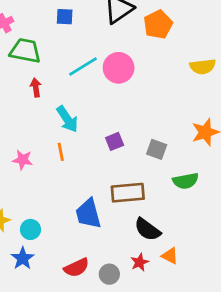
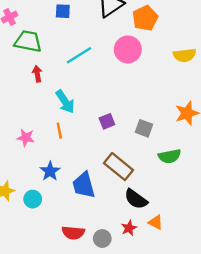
pink circle: (119, 68) -> (128, 49), moved
brown rectangle: (128, 193) -> (118, 167), turned 44
blue star: (23, 258) -> (50, 171), moved
red semicircle: (76, 268) -> (73, 233), turned 30

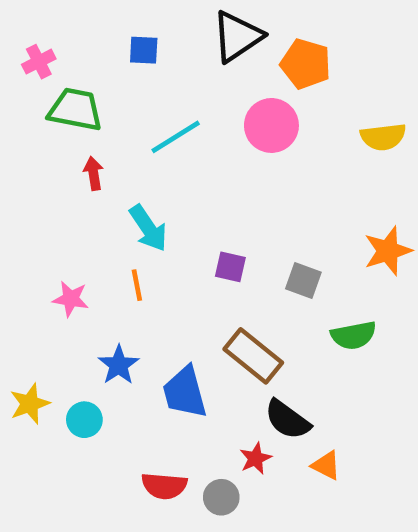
orange pentagon: (145, 18) -> (306, 64), turned -30
purple square: (107, 121) -> (230, 267), turned 35
red star: (129, 228) -> (255, 458), moved

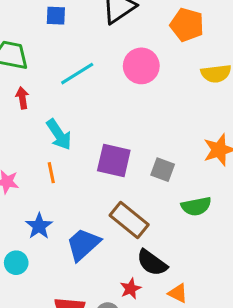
orange pentagon: (306, 64) -> (187, 25), moved
purple square: (230, 267) -> (114, 160), size x1.6
blue trapezoid: (185, 392) -> (83, 244), turned 63

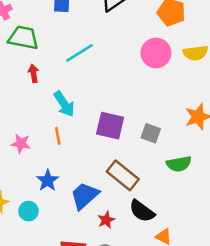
pink circle: (141, 66) -> (156, 53), moved
red star: (131, 289) -> (106, 220), moved

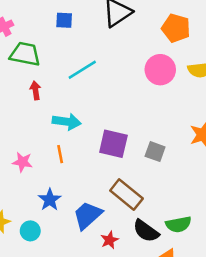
cyan arrow: (64, 104) -> (67, 122), turned -48
green semicircle: (179, 164) -> (178, 224), moved

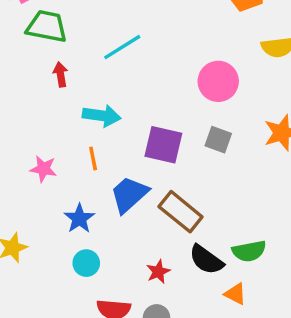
pink circle: (160, 70) -> (218, 81), moved
gray square: (155, 152) -> (218, 140), moved
blue trapezoid: (87, 215) -> (129, 195), moved
cyan circle: (30, 231) -> (86, 263), moved

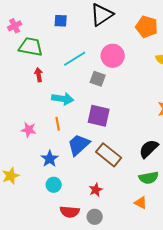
pink circle: (218, 81) -> (113, 56), moved
gray square: (218, 140) -> (98, 79), moved
black semicircle: (206, 260) -> (149, 149), moved, turned 100

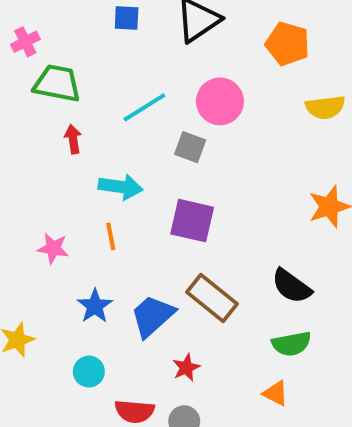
blue square: (61, 21) -> (127, 18), moved
blue trapezoid: (79, 145) -> (152, 316), moved
black semicircle: (149, 149) -> (291, 286), turned -100
cyan circle: (54, 185) -> (89, 372), moved

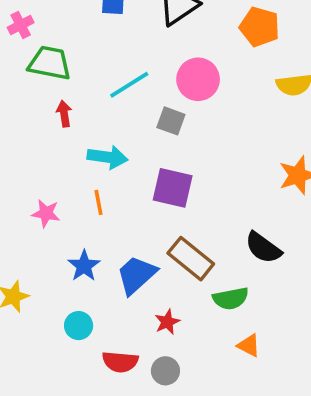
green semicircle: (291, 344) -> (231, 298), moved

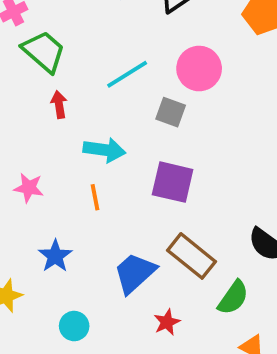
green trapezoid: (50, 63) -> (44, 51), turned 30
pink star: (46, 213) -> (29, 188), moved
blue star: (84, 266) -> (55, 256), moved
green semicircle: (231, 298) -> (233, 298), turned -44

